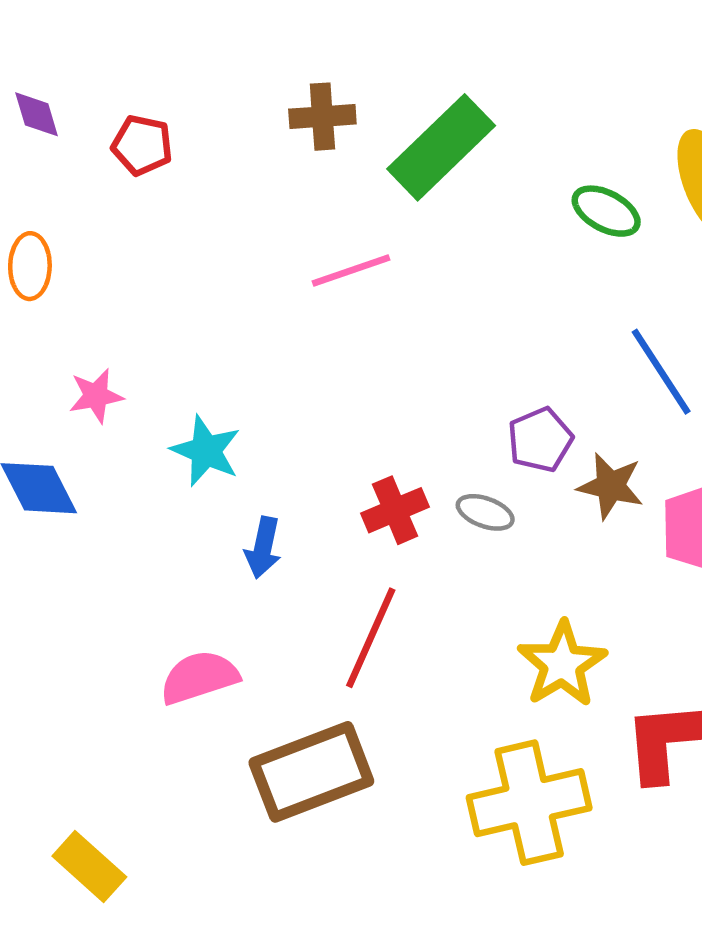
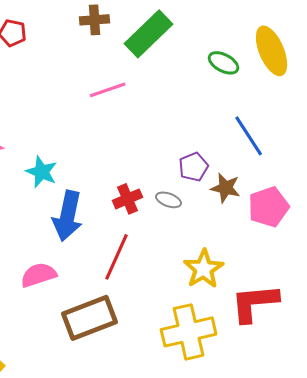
blue arrow: (263, 548) -> (68, 216), size x1.8

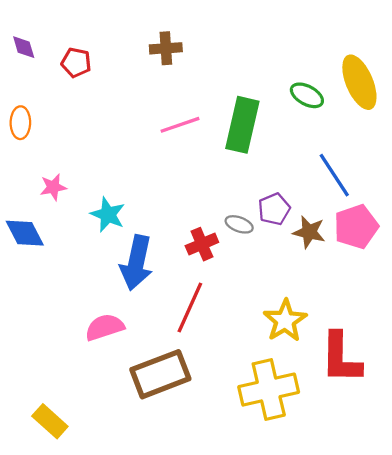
green rectangle: (149, 34) -> (242, 125), moved, turned -33
gray ellipse: (169, 200) -> (239, 224), moved
pink pentagon: (269, 207) -> (356, 227), moved
red L-shape: (255, 303) -> (341, 358), turned -84

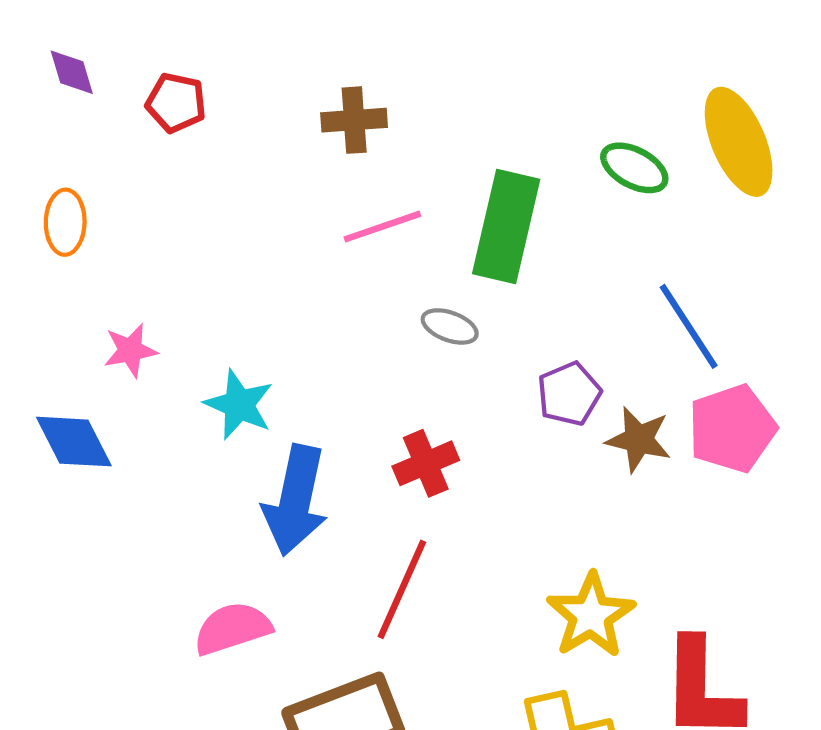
brown cross: (166, 48) -> (354, 120), moved
gray ellipse: (239, 224) -> (450, 326), moved

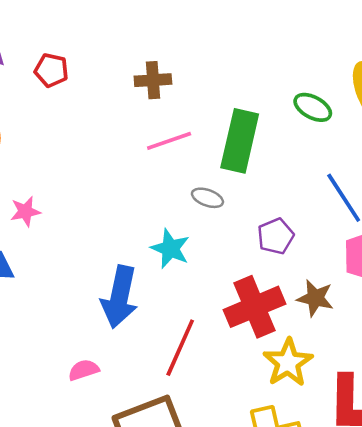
cyan star: (239, 405) -> (170, 249), moved
brown star: (639, 439) -> (315, 298), moved
red cross: (426, 463) -> (255, 307), moved, size x1.6
pink semicircle: (232, 628) -> (84, 370), size x0.7

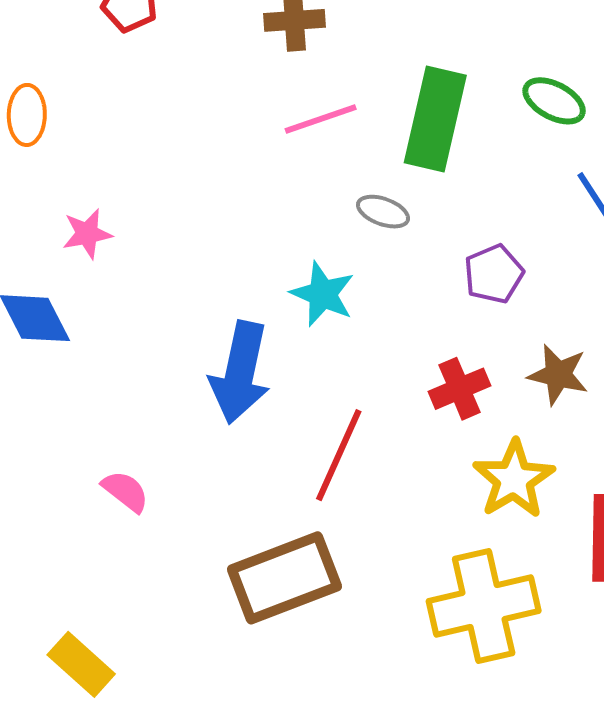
green ellipse: (313, 107) -> (554, 101), moved
red cross: (255, 307) -> (459, 389), size x0.6
pink semicircle: (84, 370) -> (125, 491), moved, turned 56

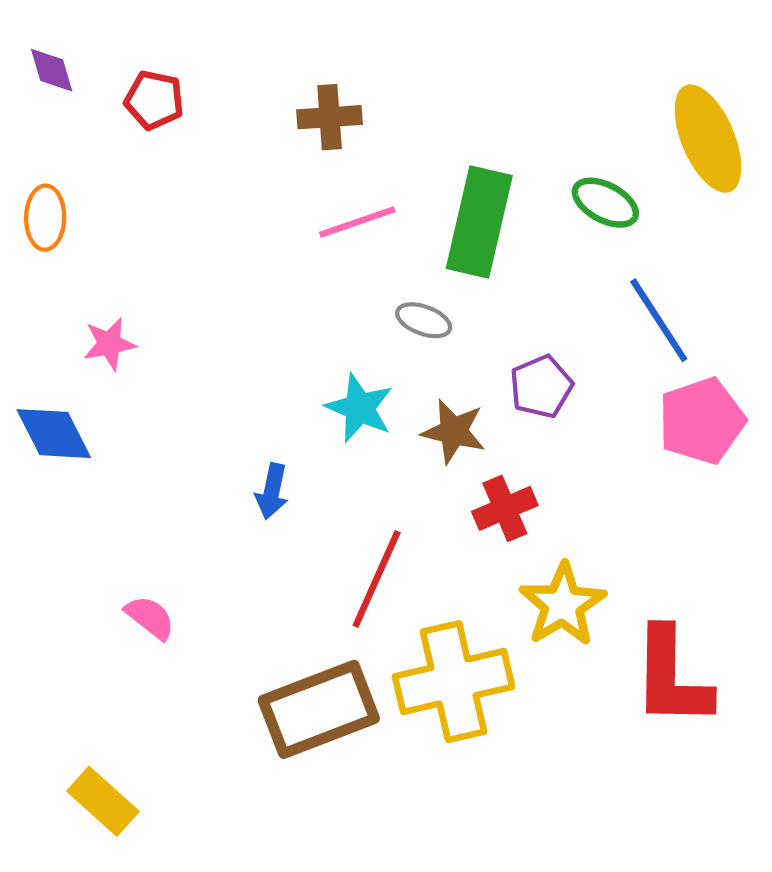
blue arrow: (240, 373) -> (272, 491), size x0.5
brown star: (558, 375) -> (454, 431), moved
yellow cross: (484, 606) -> (454, 682), moved

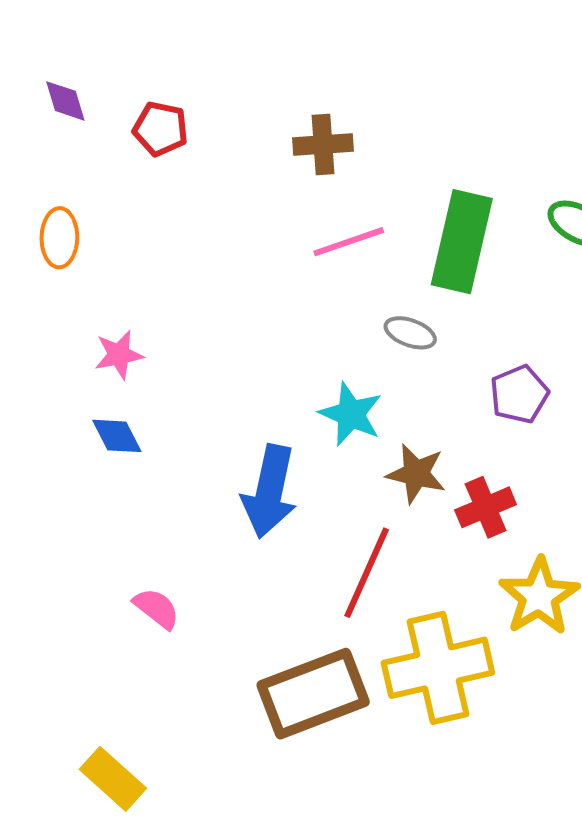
brown star: (454, 431) -> (416, 474), moved
blue diamond: (54, 434) -> (117, 436), moved, size x0.7
blue arrow: (272, 491) -> (269, 491), size x1.8

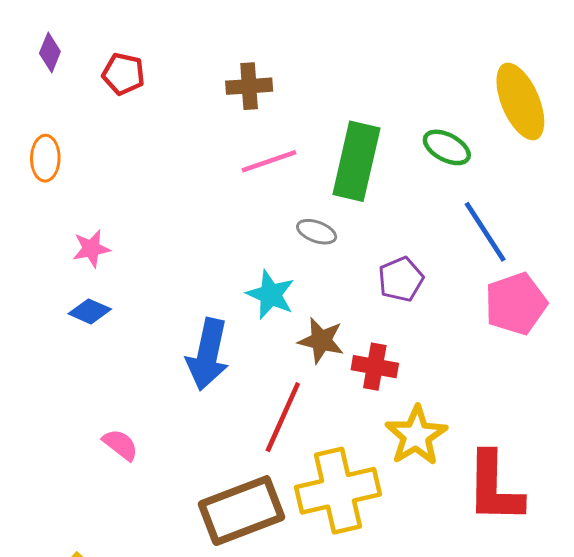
purple diamond: (65, 101) -> (50, 52), turned 39
blue diamond: (117, 436) -> (90, 311), turned -39
red cross: (486, 507) -> (375, 367), turned 33

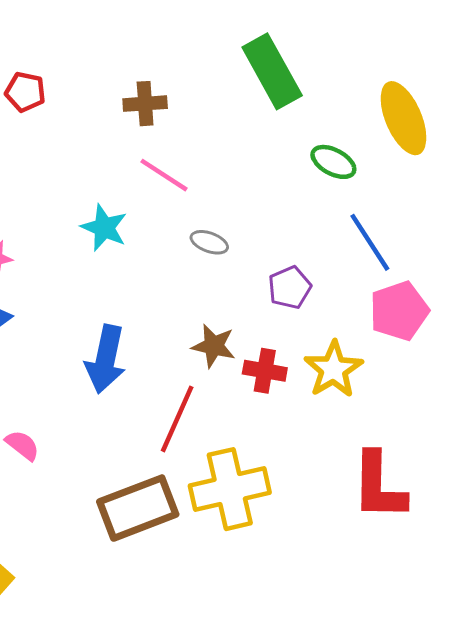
pink line: (269, 161) -> (164, 175), turned 52
green rectangle: (356, 161) -> (272, 71), moved, turned -42
cyan star: (271, 295) -> (104, 228), moved
yellow star: (416, 436) -> (333, 369), moved

